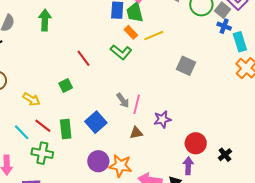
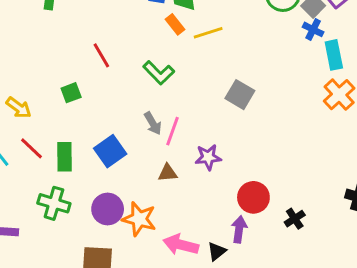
green L-shape: (121, 52) -> (159, 73), moved
gray square: (186, 66) -> (240, 95), moved
green cross: (42, 153) -> (54, 203), moved

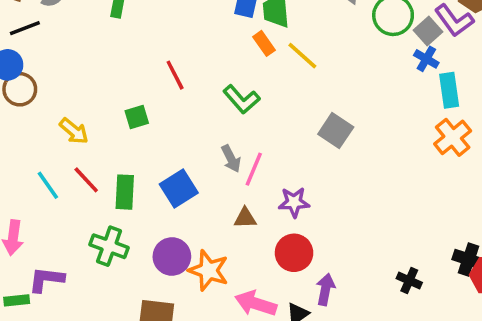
yellow line: (208, 33) -> (302, 56), turned 56
red circle: (253, 197) -> (294, 253), moved
black cross: (295, 219) -> (409, 281), moved, turned -36

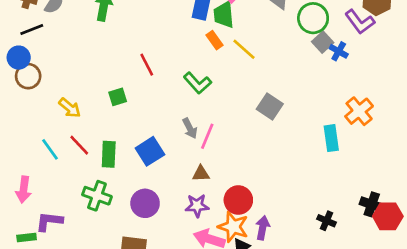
gray square: (428, 31) -> (323, 42), moved
cyan rectangle: (449, 90) -> (331, 138), moved
purple star: (294, 202) -> (197, 206), moved
orange star: (209, 270) -> (233, 227), moved

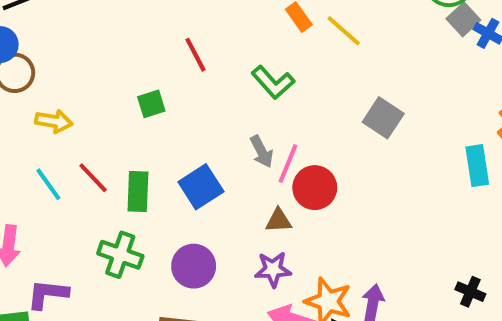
yellow arrow: (70, 108) -> (54, 121), moved, turned -30
red circle: (238, 200) -> (315, 188), moved

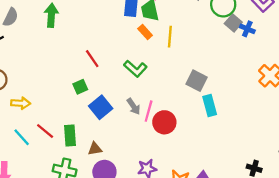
yellow line: (344, 31) -> (170, 37), turned 60
green square: (151, 104) -> (80, 87), moved
cyan rectangle: (477, 166) -> (210, 105), moved
blue square: (201, 187) -> (101, 107), moved
brown triangle: (279, 221) -> (95, 149), moved

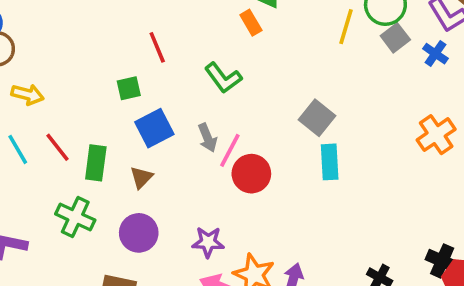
blue cross: (247, 29) -> (435, 54), moved
yellow line: (170, 37) -> (346, 27), moved
brown triangle: (95, 149) -> (141, 177), moved, turned -48

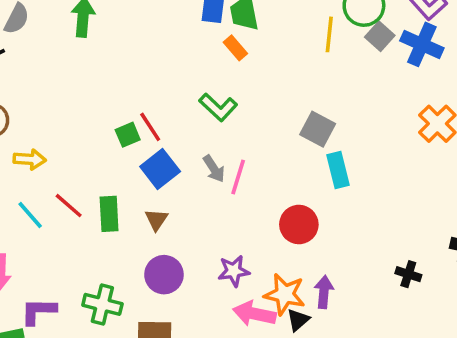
red line: (157, 47) -> (150, 127), moved
blue cross: (435, 54) -> (422, 44), size x1.6
red circle: (251, 174) -> (299, 224), moved
green cross: (75, 217) -> (102, 304), moved

